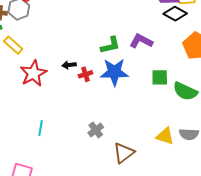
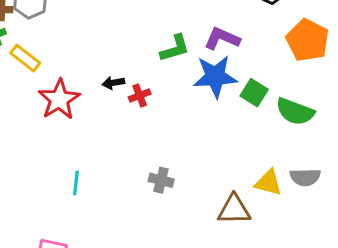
blue star: (114, 72) -> (215, 77), moved
green square: (160, 77) -> (254, 93), turned 36
gray cross: (96, 130) -> (161, 180), turned -35
brown triangle: (124, 153) -> (234, 210), moved, turned 40

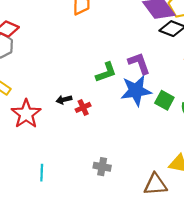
purple L-shape: (222, 39) -> (139, 63), turned 50

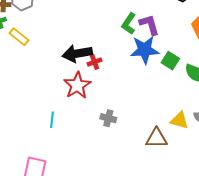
green L-shape: (106, 72) -> (129, 24), moved, turned 140
black arrow: (64, 100) -> (77, 53), size x2.0
red star: (26, 114) -> (77, 85), moved

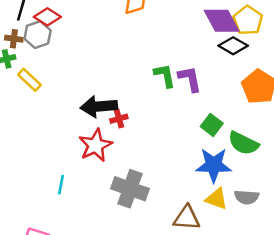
green L-shape: (129, 24) -> (165, 75), turned 130
blue star: (145, 50) -> (214, 165), moved
gray cross: (108, 118) -> (130, 189), size x1.8

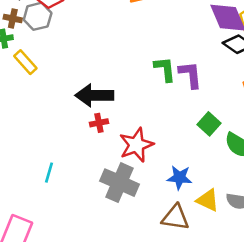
red cross: (119, 119) -> (99, 123), moved
red star: (96, 145) -> (136, 145), moved
blue star: (214, 165) -> (179, 178), moved, size x0.7

